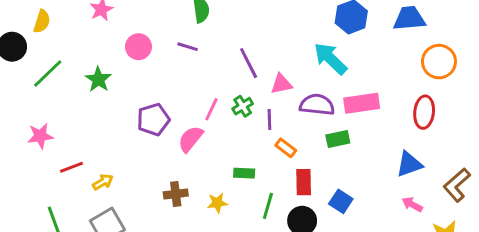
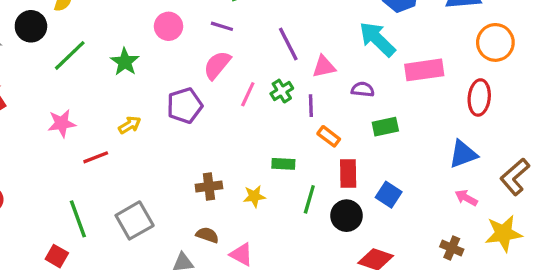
pink rectangle: (362, 103) -> (424, 70), moved
purple semicircle: (317, 105) -> (363, 89), size x0.6
pink semicircle: (191, 139) -> (217, 65), moved
yellow arrow: (103, 182) -> (130, 125), moved

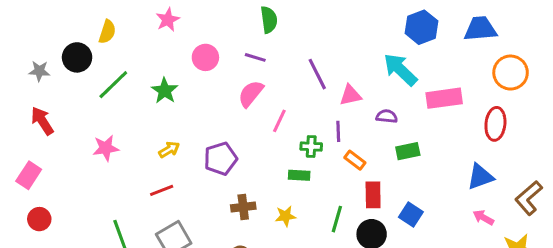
green cross: (282, 91) -> (311, 147), moved, turned 35
purple pentagon: (185, 106) -> (221, 159), moved
red line: (96, 157) -> (162, 190), moved
green rectangle: (283, 164) -> (299, 175), moved

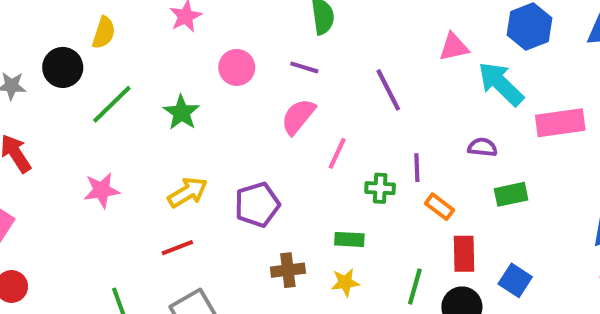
pink triangle: (350, 95) -> (454, 47), moved
yellow arrow: (169, 150) -> (188, 192), size x1.4
green rectangle: (299, 175) -> (349, 239), moved

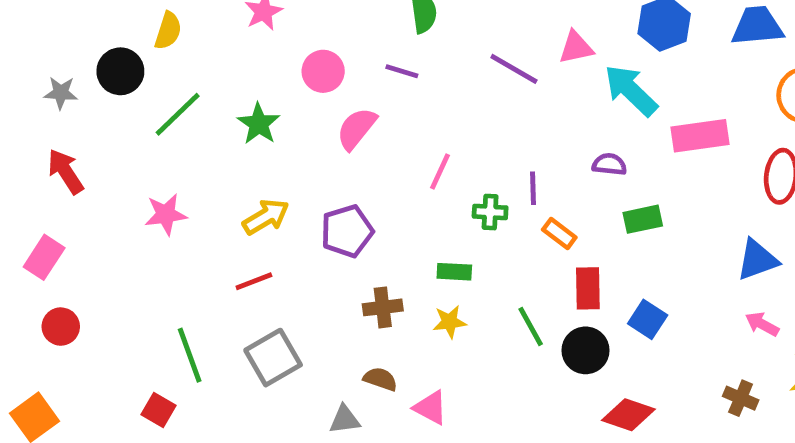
purple line: (388, 90) -> (514, 69), moved, turned -33
pink semicircle: (298, 117) -> (357, 129), moved
green line: (415, 286) -> (531, 327), turned -45

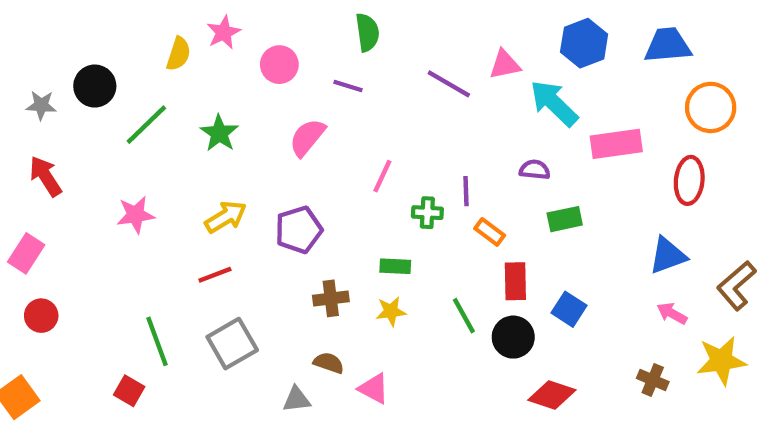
yellow semicircle: (168, 31) -> (178, 54), moved
pink circle: (323, 71) -> (279, 65), moved

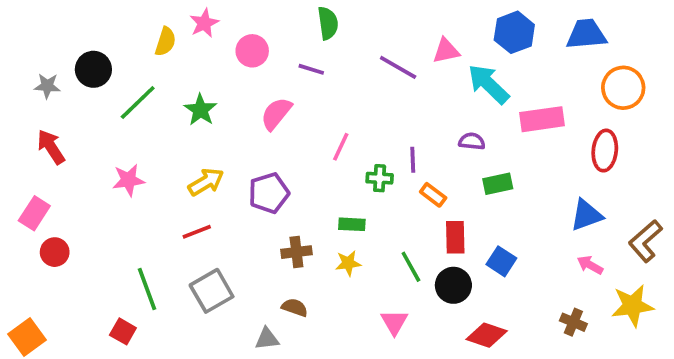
red circle: (41, 316) -> (55, 252), moved
pink triangle: (374, 389) -> (394, 322), moved, turned 32

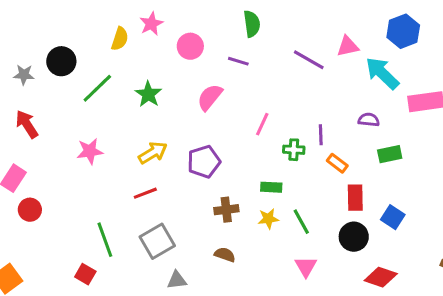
green line: (411, 267) -> (301, 222), moved
gray triangle: (267, 339) -> (177, 280), moved

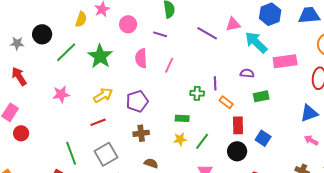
green star: (148, 94) -> (100, 56), size x1.4
pink semicircle: (210, 97) -> (141, 58), turned -42
pink line: (262, 124) -> (169, 65), moved
brown cross: (226, 210) -> (141, 133), moved
green line: (301, 222) -> (202, 141), turned 66

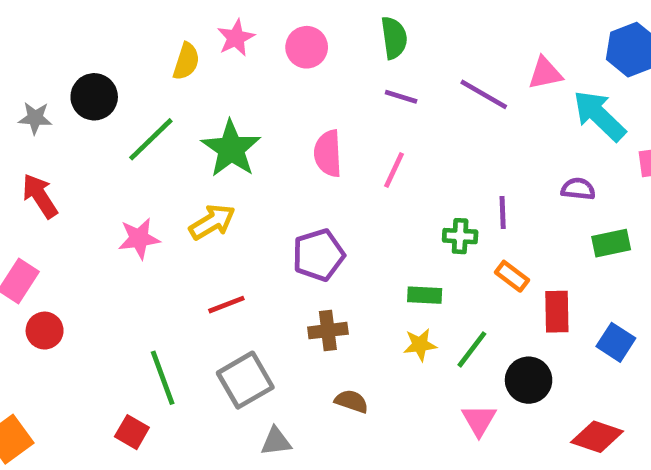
pink circle: (128, 24) -> (307, 47), moved
purple line: (160, 34) -> (401, 97), moved
yellow arrow: (103, 95) -> (212, 222), moved
orange rectangle: (226, 102) -> (512, 276), moved
black circle: (237, 151) -> (529, 380), moved

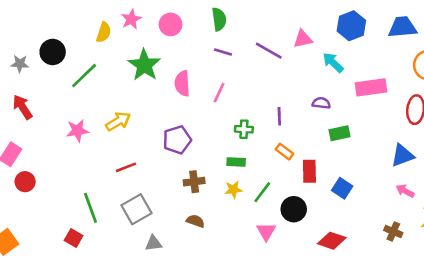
cyan arrow: (599, 116) -> (333, 62), size x0.7
green star: (231, 149) -> (144, 65), moved
green cross: (460, 236) -> (244, 129), moved
brown cross: (328, 331) -> (194, 182), moved

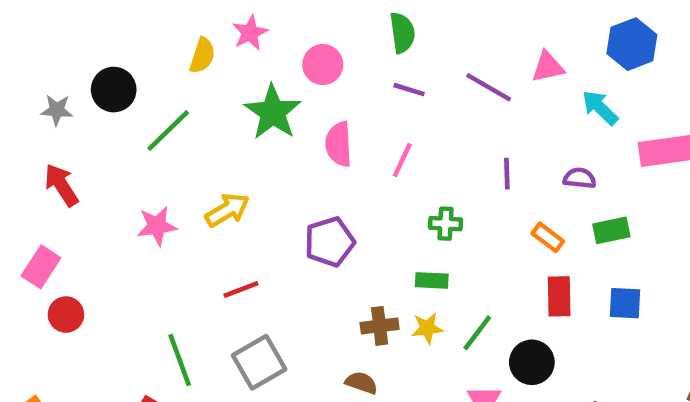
pink circle: (171, 24) -> (323, 65), moved
purple line: (279, 116) -> (507, 174), moved
orange rectangle: (285, 152) -> (548, 237), moved
brown cross: (194, 182) -> (380, 326), moved
blue square: (342, 188) -> (625, 303), moved, turned -30

